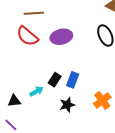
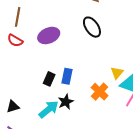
brown line: (34, 13) -> (18, 17), turned -66
red semicircle: (27, 36) -> (15, 41), size x0.7
cyan arrow: (36, 91) -> (49, 109), moved, size x1.5

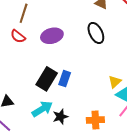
black rectangle: (49, 79) -> (47, 79), size x1.6
orange cross: (100, 92) -> (95, 120), moved, turned 36
black star: (66, 102) -> (60, 117), moved

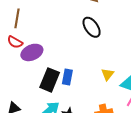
purple ellipse: (52, 36) -> (32, 52), moved
yellow triangle: (115, 82) -> (108, 74), moved

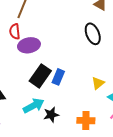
red semicircle: (15, 42) -> (15, 31), turned 42

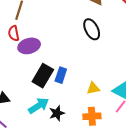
yellow triangle: (98, 83) -> (93, 88), moved, turned 32

